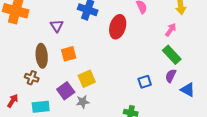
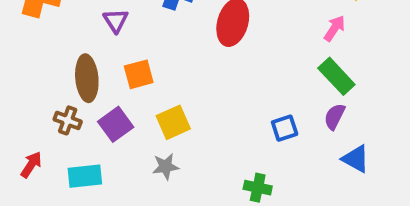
blue triangle: (188, 90) -> (356, 159), moved
purple square: (66, 91) -> (116, 124), moved

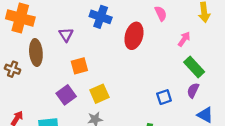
pink arrow: (335, 28) -> (184, 39), moved
brown ellipse: (87, 78) -> (36, 52), moved
brown cross: (68, 120) -> (13, 69), moved

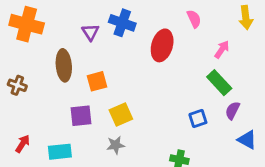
purple triangle: (66, 35) -> (90, 32), moved
brown ellipse: (36, 52) -> (64, 65), moved
green rectangle: (194, 67) -> (219, 83), moved
purple square: (66, 95) -> (81, 116), turned 30

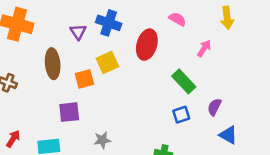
pink semicircle: (194, 19) -> (177, 19), turned -36
green rectangle: (219, 83) -> (184, 81), moved
yellow square: (121, 114) -> (107, 62), moved

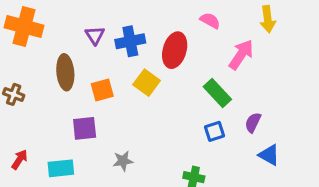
blue cross: (109, 23) -> (130, 41), moved, turned -30
pink arrow: (204, 48) -> (241, 55), size x1.5
yellow square: (107, 62) -> (147, 83), moved, turned -30

